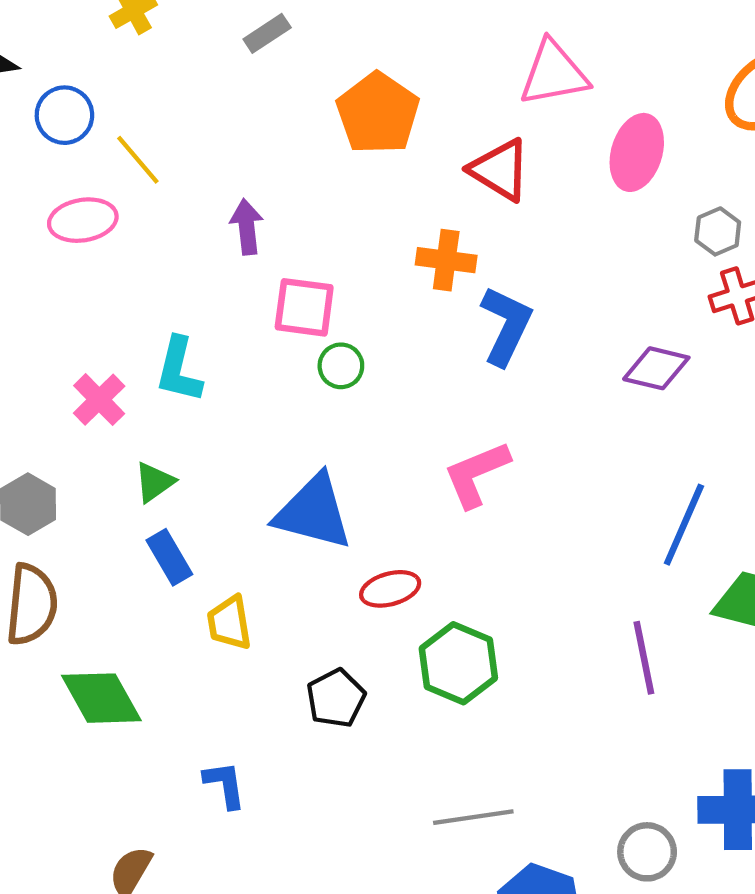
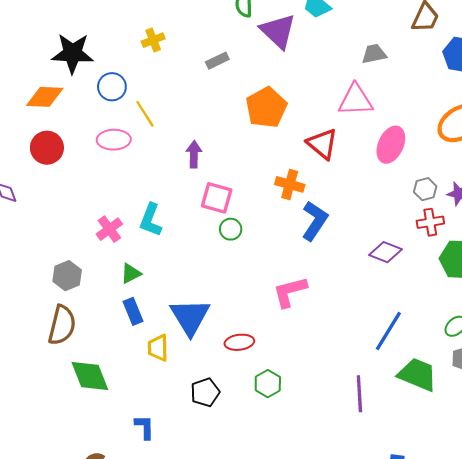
blue triangle: (313, 512) -> (190, 317), moved, turned 36
green hexagon: (458, 663) -> (268, 384), size x0.7

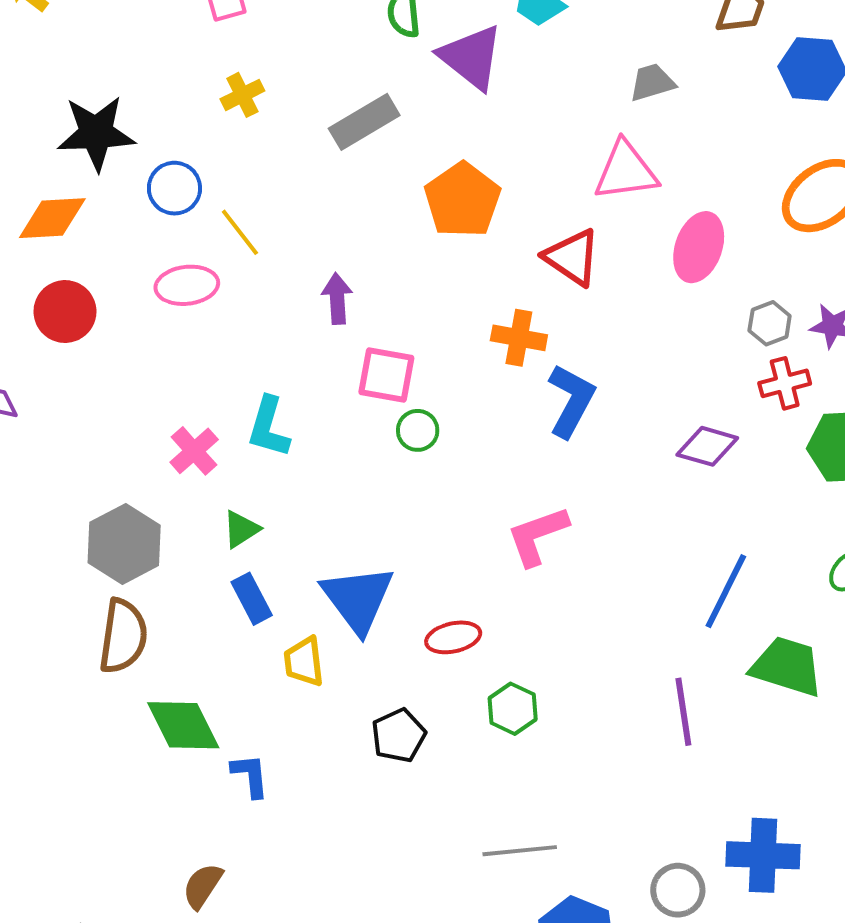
gray rectangle: (217, 61) -> (364, 122), size x1.6
gray hexagon: (67, 276) -> (124, 544), size x1.4
blue L-shape: (145, 427) -> (250, 775), moved

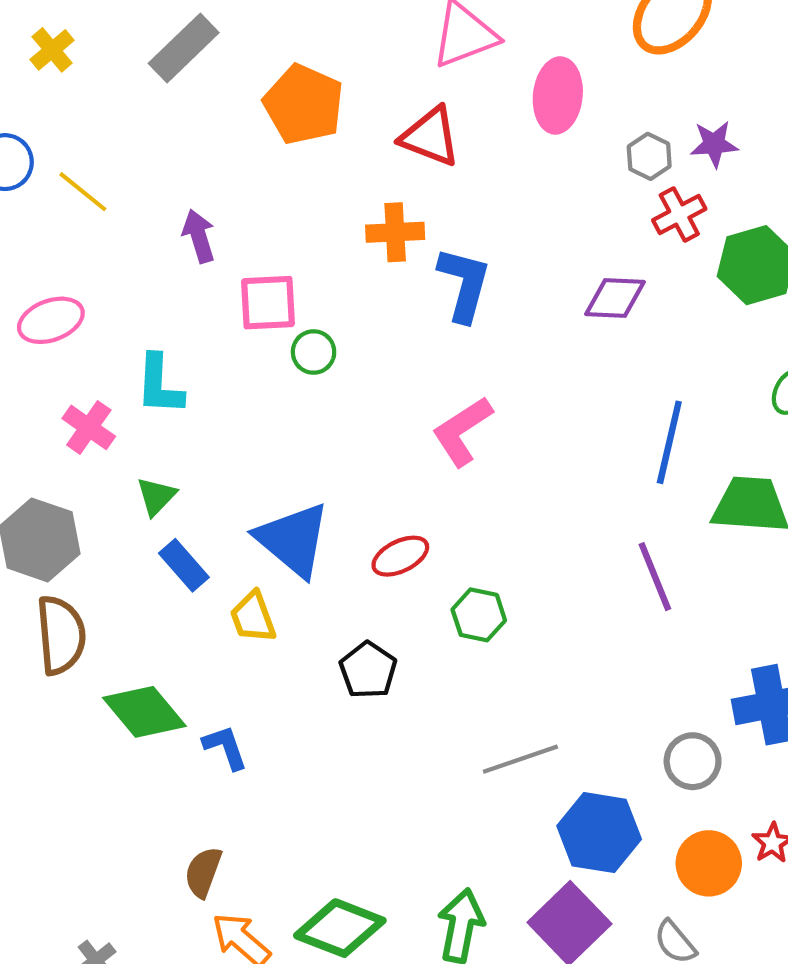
pink ellipse: (187, 285) -> (51, 320), moved

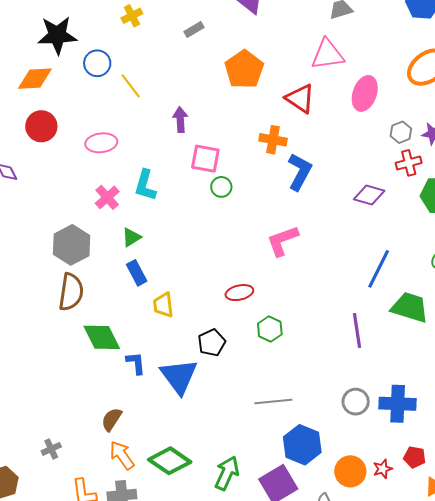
gray rectangle: (184, 48) -> (194, 29), size x0.6
blue triangle: (293, 540) -> (179, 376), moved
gray circle: (693, 761) -> (356, 402), moved

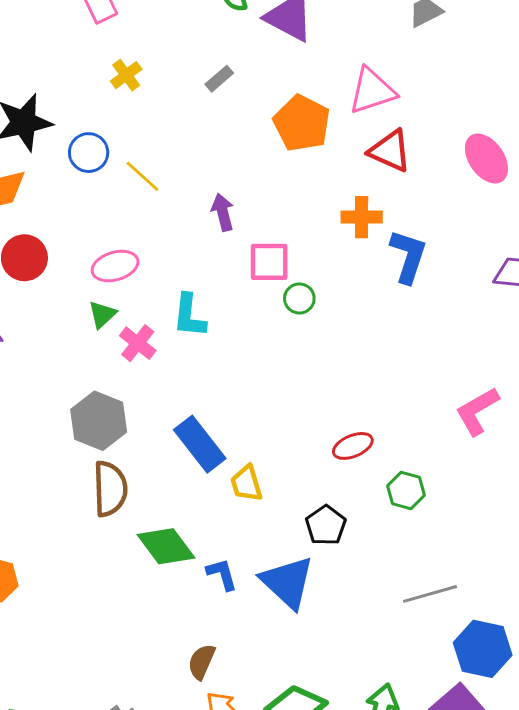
pink triangle: (328, 55) -> (372, 91), moved
pink ellipse: (365, 93) -> (486, 159), moved, turned -44
green triangle: (131, 237) -> (102, 314), moved
pink L-shape: (282, 241) -> (477, 411), moved
blue rectangle: (137, 273) -> (200, 444), size x1.5

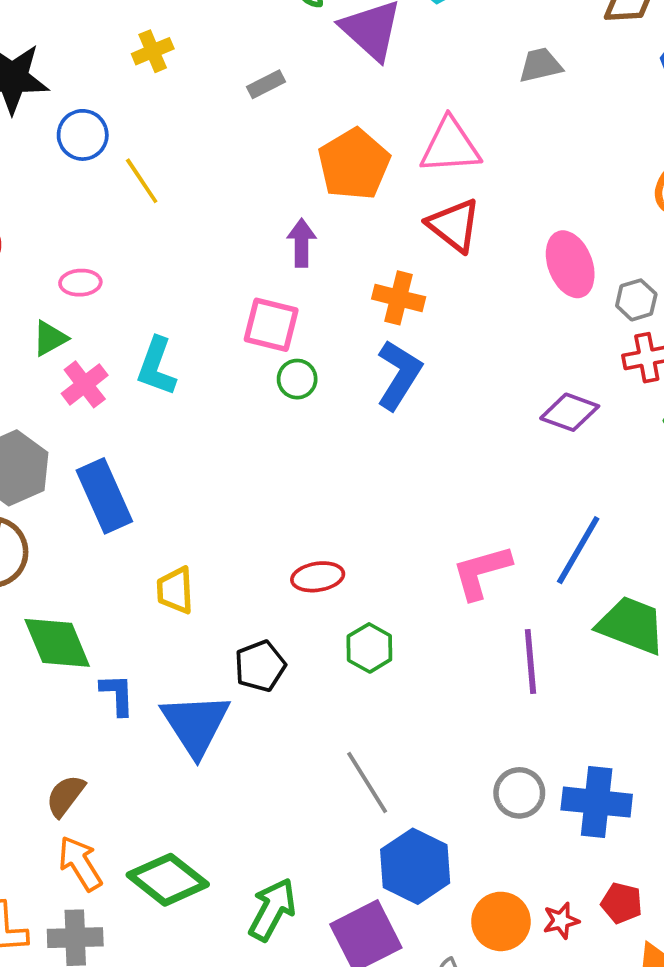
purple arrow: (223, 212) -> (302, 243), moved
blue L-shape: (408, 256) -> (399, 375), moved
pink ellipse: (115, 266) -> (80, 283), size x0.7
blue rectangle: (200, 444) -> (104, 496), moved
gray line: (430, 594) -> (367, 782), turned 60

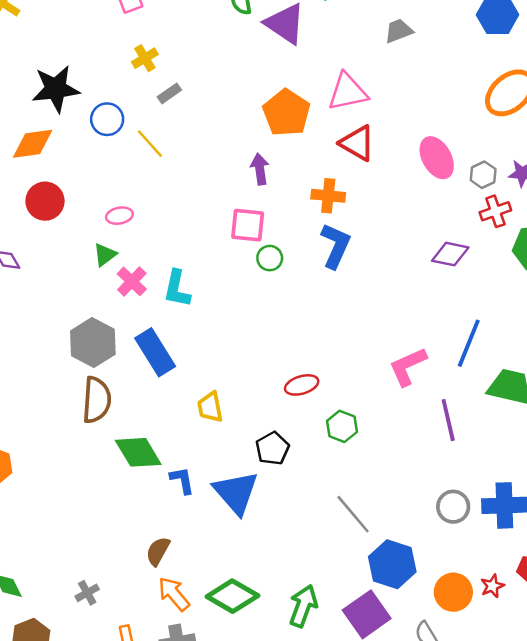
gray rectangle: (266, 84) -> (169, 93), moved
cyan L-shape: (157, 367) -> (177, 289), moved

